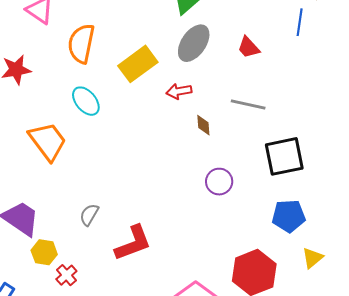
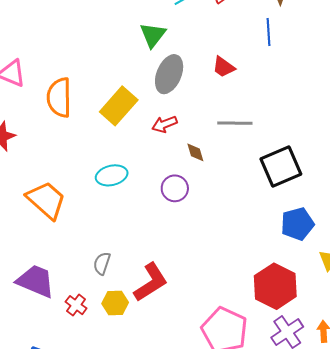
cyan ellipse: (86, 101) -> (112, 175), moved, turned -52
purple circle: (219, 182) -> (175, 188), moved
yellow hexagon: (44, 252) -> (115, 303), moved
red cross: (66, 275) -> (76, 305), moved

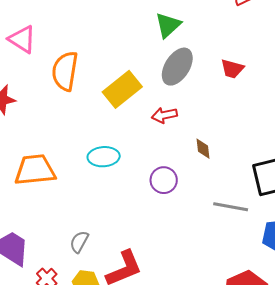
red trapezoid: (224, 67) -> (232, 69), turned -30
gray line: (235, 123) -> (231, 207), moved
brown diamond: (195, 152) -> (203, 149), moved
orange trapezoid: (46, 200) -> (35, 170), turned -57

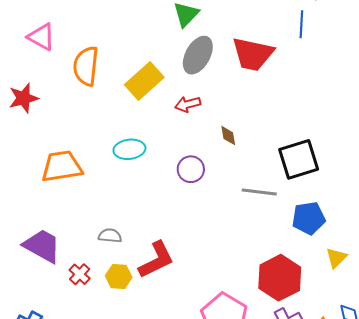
red trapezoid: (232, 69) -> (253, 54), size x1.8
gray semicircle: (79, 242) -> (110, 236), turned 70

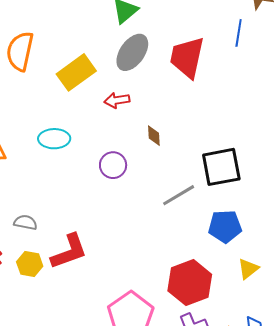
red trapezoid: (253, 54) -> (187, 57), turned 84
gray line: (259, 192) -> (179, 195), turned -44

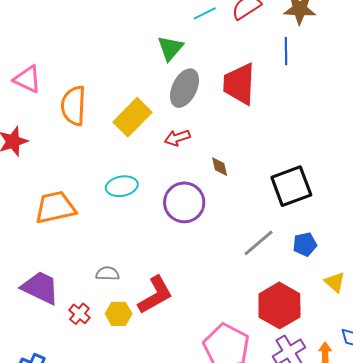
purple circle: (113, 165) -> (184, 202), size x1.5
gray line: (179, 195) -> (259, 243), moved
blue pentagon: (225, 227) -> (305, 244), size x0.7
yellow triangle: (248, 269) -> (335, 282), turned -30

